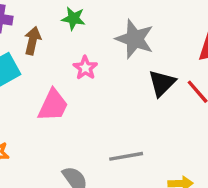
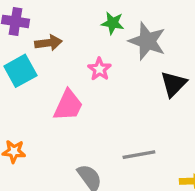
green star: (73, 19) -> (113, 23), moved
brown arrow: (33, 41) -> (48, 43), turned 70

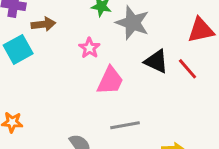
black triangle: (174, 84) -> (156, 61), turned -50
pink trapezoid: (68, 105) -> (110, 81), moved

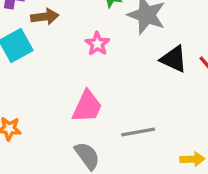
pink trapezoid: (110, 81) -> (87, 107), moved

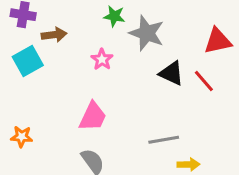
gray line: (138, 132) -> (164, 140), moved

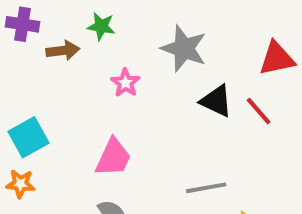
green star: (114, 16) -> (101, 26), moved
cyan square: (28, 61) -> (29, 137), moved

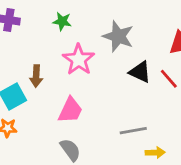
brown arrow: (63, 51) -> (36, 76), moved, turned 100
pink star: (125, 83) -> (79, 60), size x1.6

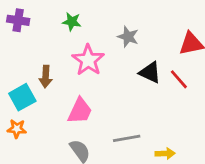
gray star: (118, 36) -> (128, 37), size x0.7
gray line: (133, 131) -> (127, 138), moved

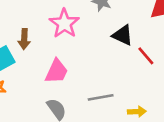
red line: (179, 79) -> (146, 56), moved

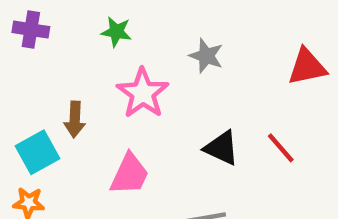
black triangle: (123, 35) -> (222, 148), moved

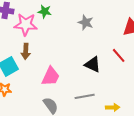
pink star: (143, 93) -> (26, 24), moved, turned -30
red line: (281, 148) -> (119, 55), moved

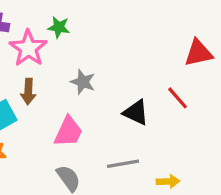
gray star: (86, 22) -> (83, 82), moved
pink star: (26, 24) -> (28, 48), turned 30

